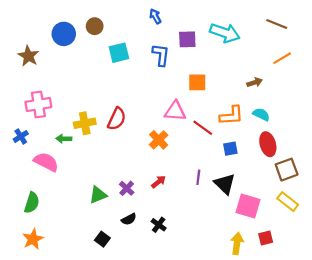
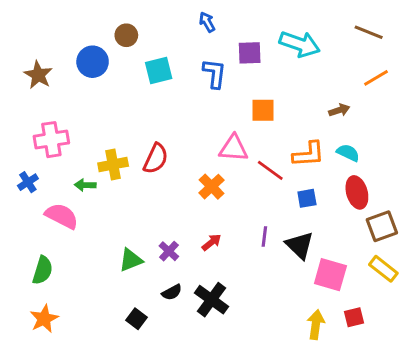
blue circle: (64, 34) -> (93, 62), moved
black cross: (159, 225) -> (211, 300), size x1.6

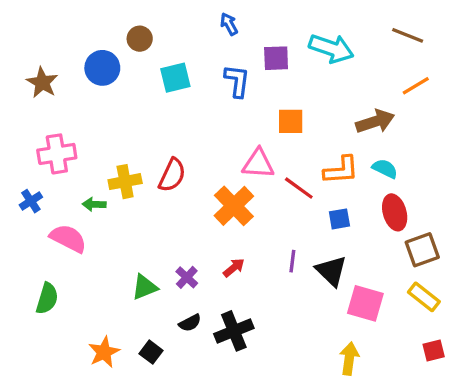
brown arrow: (339, 110) -> (375, 121), size x1.6
orange cross: (211, 187) -> (234, 206), size x1.4
black cross: (211, 300) -> (234, 331), turned 32
red square: (354, 317) -> (434, 350), moved
orange star: (44, 319) -> (104, 352), moved

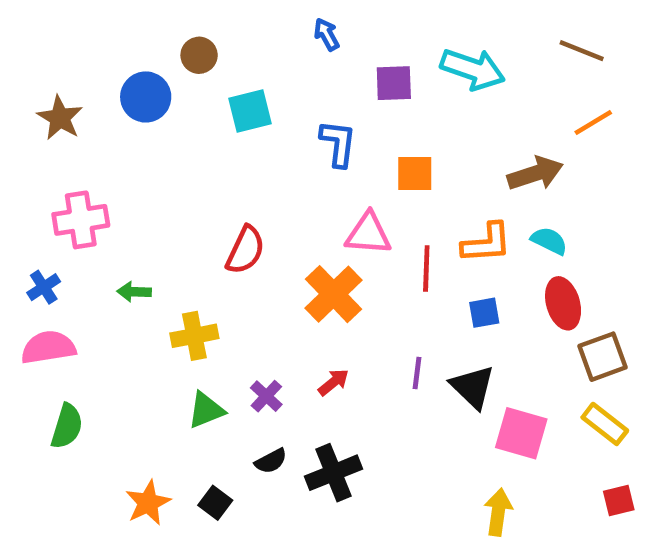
blue L-shape: (237, 81) -> (338, 143), moved
yellow cross: (125, 182) -> (194, 336), moved
red line: (299, 188) -> (426, 269), turned 56
pink semicircle: (68, 238) -> (48, 347), moved, turned -36

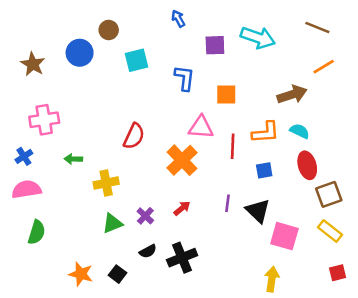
orange star: (148, 503) -> (81, 274), turned -30

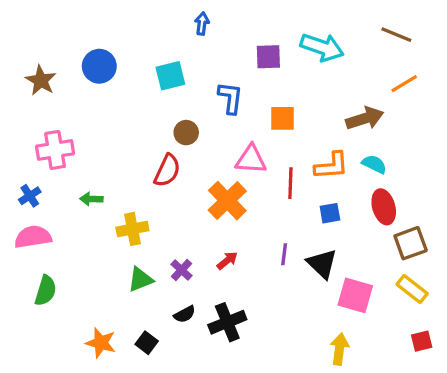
blue arrow: (178, 19) -> (202, 24), moved, turned 36
brown circle: (109, 30) -> (186, 133), moved

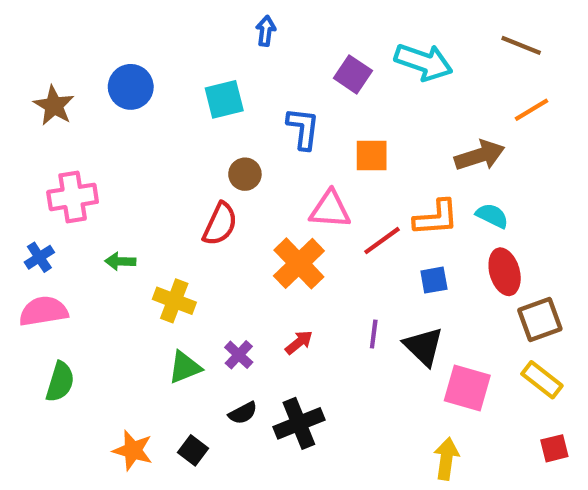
purple square: (268, 57) -> (353, 74), turned 36
red line: (290, 183) -> (382, 241), turned 52
yellow cross: (132, 229) -> (174, 301), turned 32

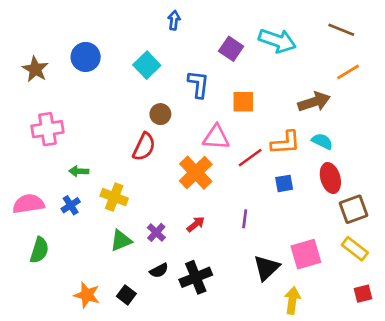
cyan square: (224, 99) -> (147, 65), turned -30
blue cross: (39, 257) -> (71, 205), moved
black triangle: (424, 347) -> (266, 268), moved, turned 32
pink square: (467, 388) -> (306, 254), turned -32

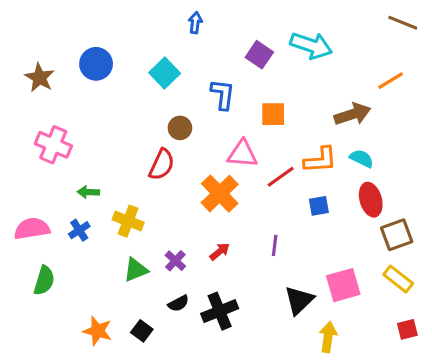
brown line: (341, 30) -> (403, 23), moved
pink cross: (47, 129) -> (53, 145), turned 32

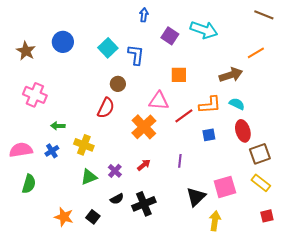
blue arrow: (195, 23) -> (144, 15), moved
blue L-shape: (223, 94) -> (136, 55), moved

